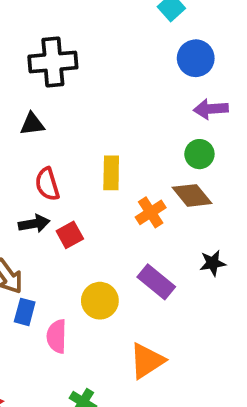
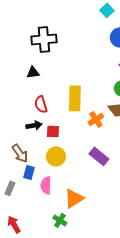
yellow rectangle: (111, 173) -> (75, 98), size x1.4
red square: (70, 235) -> (53, 131), turned 32
yellow circle: (100, 301) -> (56, 156), moved
orange triangle: (147, 361) -> (74, 198), moved

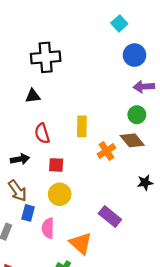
yellow rectangle: (75, 98) -> (82, 126), size x0.7
black arrow: (34, 125) -> (20, 159), moved
purple rectangle: (99, 156) -> (110, 216), moved
orange triangle: (74, 198) -> (81, 243), turned -45

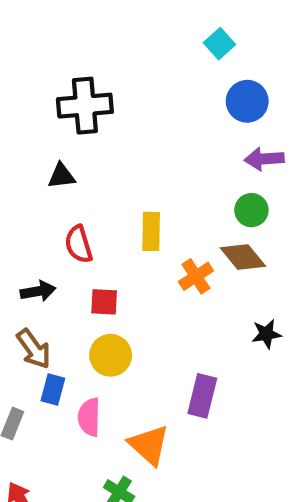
purple rectangle: (110, 216) -> (202, 396), turned 65

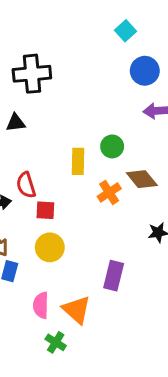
green circle: (251, 210) -> (112, 146), moved
red semicircle: (79, 244) -> (26, 185), moved
pink semicircle: (89, 417) -> (41, 305), moved

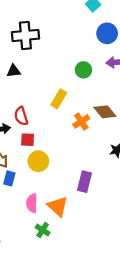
green circle: (112, 146) -> (83, 70), moved
yellow rectangle: (78, 161) -> (59, 99), turned 30
red square: (45, 210) -> (28, 140), moved

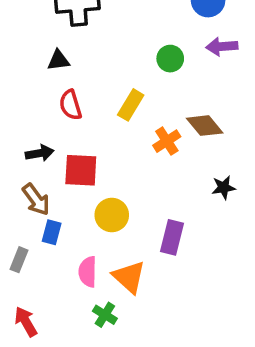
red semicircle: (21, 116) -> (70, 105), moved
red square: (28, 140) -> (81, 170), size x1.5
yellow circle: (38, 161) -> (112, 215), moved

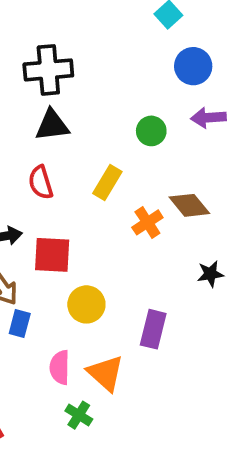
black triangle: (58, 60) -> (52, 125), moved, size x1.4

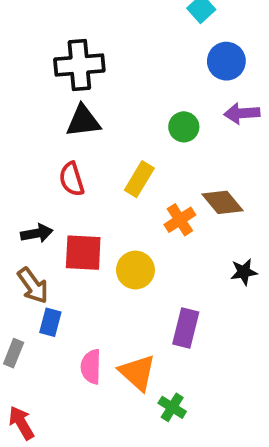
yellow circle: (86, 304) -> (135, 270), moved
green cross: (79, 415) -> (172, 407), moved

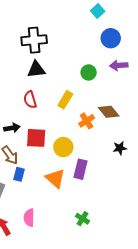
purple rectangle: (186, 328) -> (80, 169), moved
pink semicircle: (91, 367) -> (29, 218), moved
orange triangle: (137, 373) -> (55, 178), moved

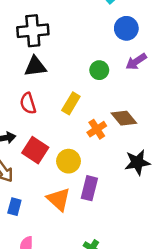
purple arrow: (119, 65) -> (136, 62), turned -30
red square: (36, 138) -> (35, 150), turned 30
black star: (120, 148) -> (137, 162), size x1.5
blue rectangle: (19, 174) -> (14, 207), moved

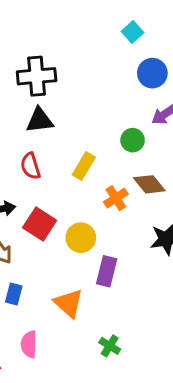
green circle: (99, 70) -> (133, 140), moved
orange triangle: (59, 199) -> (69, 303), moved

